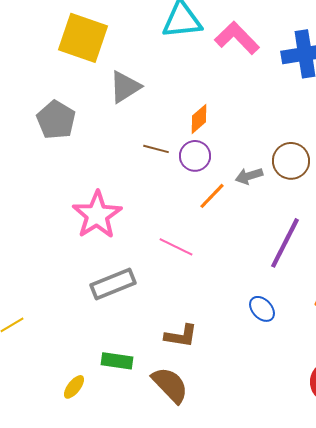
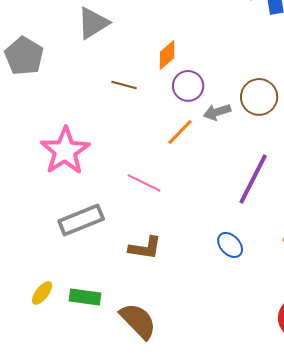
purple circle: (195, 156) -> (188, 86), moved
brown L-shape: (181, 336) -> (145, 248), moved
yellow ellipse: (74, 387) -> (42, 293), moved

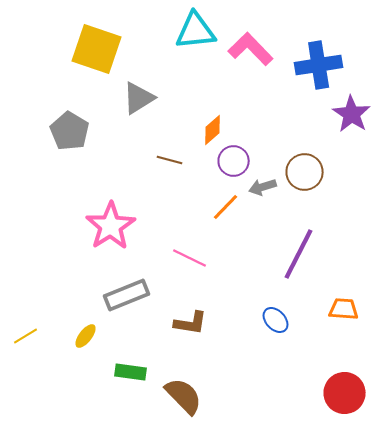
yellow ellipse: (42, 293) -> (86, 336), moved

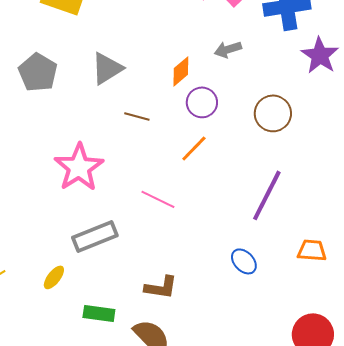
gray triangle: (139, 98) -> (107, 68), moved
brown line: (170, 160) -> (137, 116), moved
gray arrow: (263, 187) -> (228, 49), moved
brown L-shape: (191, 323) -> (161, 287), moved

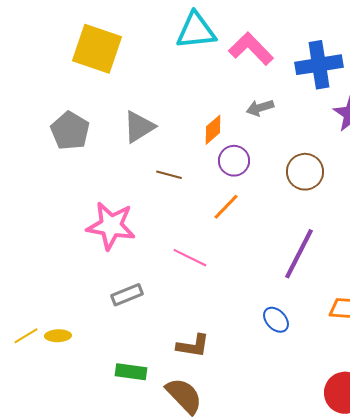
pink star: (79, 167) -> (111, 226), turned -30
gray rectangle: (95, 236) -> (127, 295), size x0.7
yellow ellipse: (54, 277) -> (58, 336), moved, turned 50

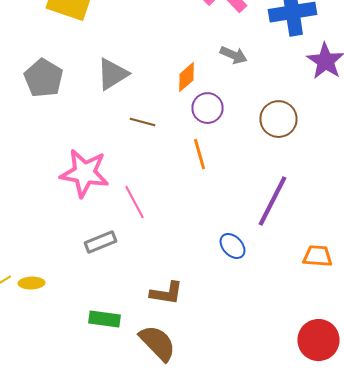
gray arrow: (260, 108) -> (234, 55), turned -140
orange line: (226, 207) -> (200, 154), turned -60
pink line: (190, 258) -> (134, 202), moved, turned 36
blue ellipse: (276, 320) -> (232, 246), moved

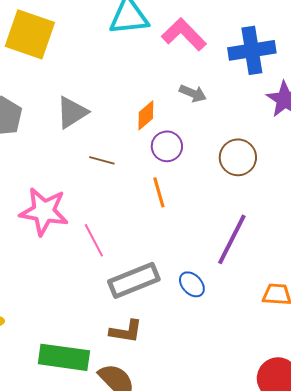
gray rectangle: (100, 242) -> (134, 280), moved, size x1.6
green rectangle: (104, 319) -> (64, 357), size x1.6

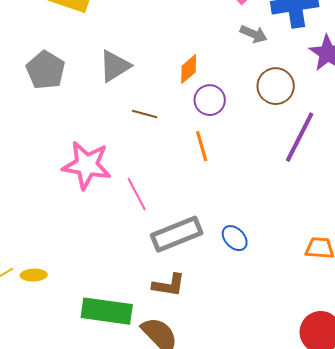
gray arrow: (193, 93) -> (254, 34), moved
brown circle: (238, 157) -> (276, 86), moved
purple line: (232, 239) -> (300, 137), moved

